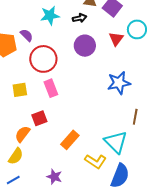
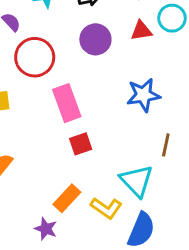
red triangle: (116, 39) -> (141, 31), turned 42
pink rectangle: (51, 88) -> (67, 103), moved, size x1.4
red square: (39, 118) -> (81, 144), moved
orange rectangle: (70, 140) -> (67, 198), moved

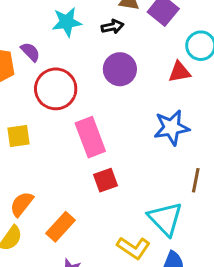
red triangle: (141, 31) -> (179, 72), moved
orange rectangle: (67, 198) -> (61, 227), moved

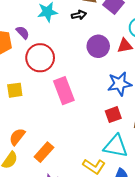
purple circle: (120, 69) -> (98, 46), moved
red square: (106, 180) -> (113, 115), moved
cyan triangle: (165, 219) -> (116, 146), turned -35

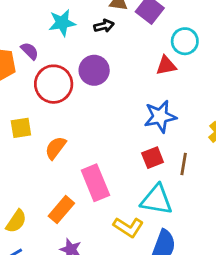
purple circle: (98, 46) -> (94, 70), moved
pink rectangle: (64, 91) -> (95, 183), moved
orange semicircle: (17, 137) -> (56, 148), moved

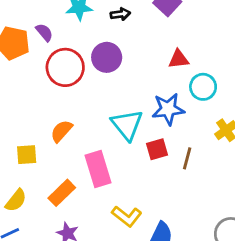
cyan circle: (185, 41) -> (203, 87), moved
yellow square: (21, 128) -> (27, 155), moved
cyan triangle: (157, 200) -> (127, 125), moved, turned 36

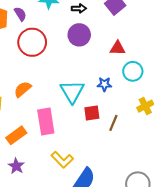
purple circle: (107, 57) -> (79, 35), moved
blue star: (168, 109) -> (104, 84), size x0.6

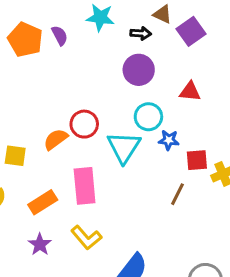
red circle: (32, 42) -> (84, 124), moved, size x0.7
cyan circle: (133, 71) -> (148, 117), moved
red square: (92, 113) -> (197, 160), moved
yellow L-shape: (62, 160) -> (86, 238), moved

